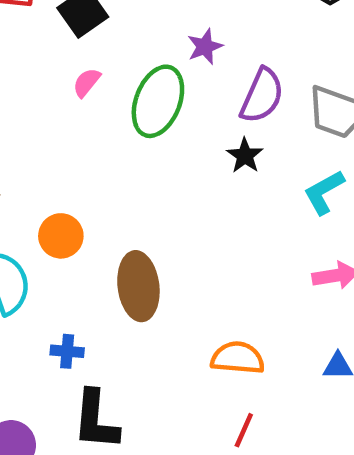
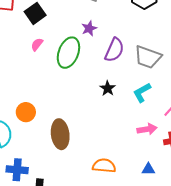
black star: (245, 156) -> (108, 88), moved
blue cross: (67, 351) -> (17, 170), moved, size x1.5

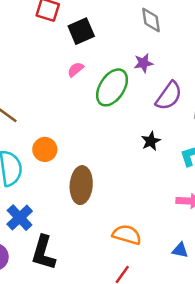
blue cross: (17, 170) -> (20, 218), turned 30

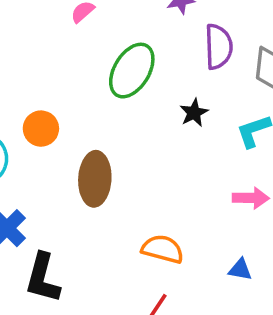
green ellipse: (112, 87) -> (132, 71), moved
purple semicircle: (169, 96) -> (218, 47), turned -36

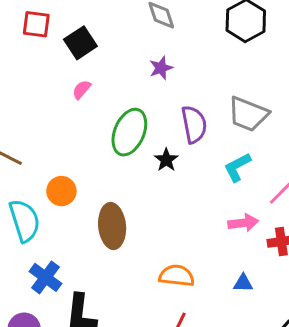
purple semicircle: (218, 47) -> (194, 124), moved
black star: (194, 113) -> (166, 160), moved

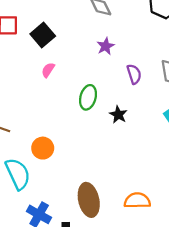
purple semicircle: (194, 124) -> (134, 74), moved, size x0.7
green ellipse: (129, 132) -> (88, 97), size x0.7
brown ellipse: (112, 226) -> (89, 200), moved

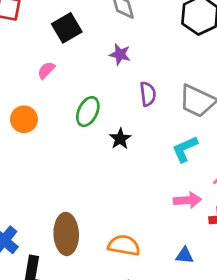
black square: (43, 35) -> (67, 28), moved
purple star: (106, 46) -> (120, 54), turned 30
orange circle: (43, 148) -> (24, 119), moved

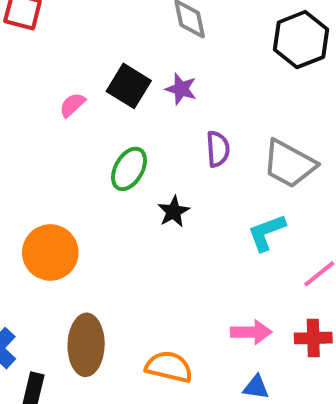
black square: (67, 28) -> (129, 86), moved, turned -32
orange circle: (24, 119) -> (50, 252), moved, size x1.4
pink arrow: (188, 200) -> (251, 332), moved

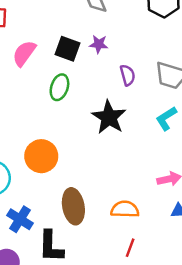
pink semicircle: (72, 105) -> (24, 53), moved, size x1.6
green ellipse: (129, 169) -> (59, 87), moved
black star: (174, 212) -> (109, 117), size x1.8

